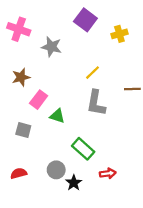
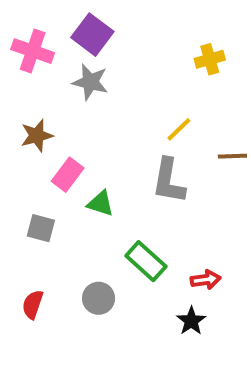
purple square: (85, 20) -> (92, 35), moved
yellow line: (92, 73) -> (179, 129), moved
red semicircle: (19, 173) -> (33, 304), turned -56
red arrow: (108, 173) -> (206, 280), moved
black star: (74, 183) -> (191, 321), moved

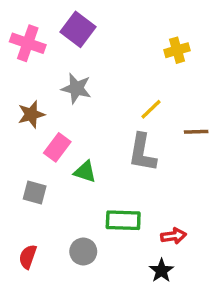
gray star: (90, 82) -> (76, 88), moved
green rectangle: (146, 261) -> (123, 220), turned -40

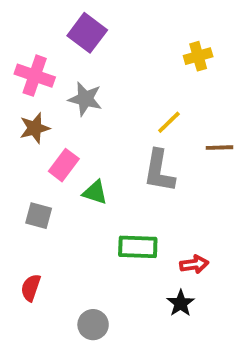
pink cross: (28, 43) -> (35, 76), moved
gray circle: (83, 252) -> (93, 325), moved

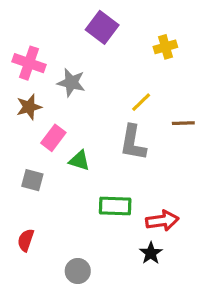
purple square: (87, 33) -> (102, 27), moved
red arrow: (194, 264) -> (162, 221), size x1.4

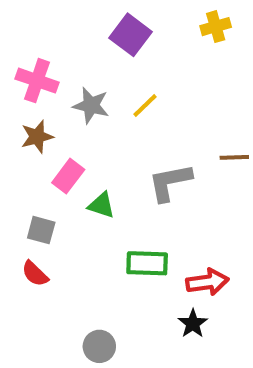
yellow cross: (165, 47) -> (216, 27), moved
yellow line: (141, 102) -> (145, 105), moved
gray L-shape: (133, 143) -> (170, 182), turned 69
red semicircle: (26, 240) -> (35, 274), moved, turned -65

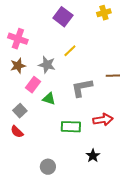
gray star: (91, 105) -> (47, 65), moved
gray square: (41, 230) -> (20, 111), turned 32
red arrow: (207, 282) -> (103, 120), moved

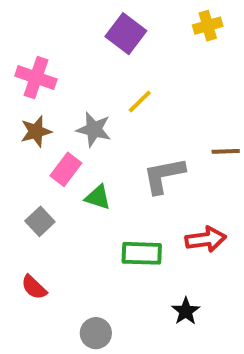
red semicircle: (17, 132) -> (34, 287), moved

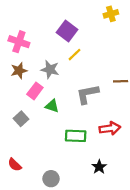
purple square: (126, 34) -> (67, 31), moved
red semicircle: (34, 287) -> (15, 165), moved

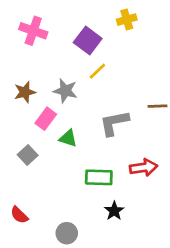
yellow cross: (111, 14) -> (127, 20), moved
pink cross: (19, 42) -> (33, 31), moved
black star: (99, 167) -> (114, 211), moved

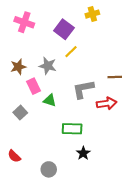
pink rectangle: (46, 119) -> (33, 86), turned -63
red arrow: (144, 168) -> (107, 103), moved

